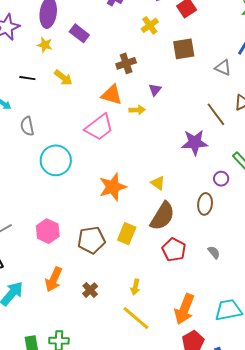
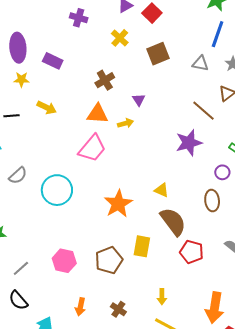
gray semicircle: (27, 126) -> (18, 176), moved, turned -108
brown semicircle: (162, 216) -> (173, 222), turned -56
orange arrow: (54, 279) -> (80, 307), size x0.7

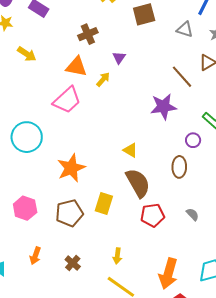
yellow arrow: (125, 123) -> (103, 79), turned -42
orange star: (118, 204) -> (71, 168), moved
red pentagon: (192, 252) -> (153, 215), turned -30

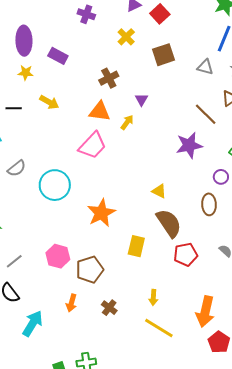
brown pentagon: (69, 213) -> (90, 270), moved

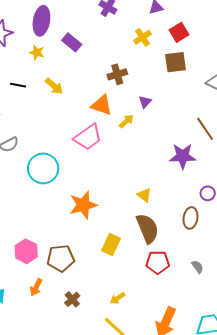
red square: (160, 14) -> (179, 32), moved
pink hexagon: (58, 256) -> (26, 251), moved
yellow arrow: (153, 297) -> (118, 298), turned 42

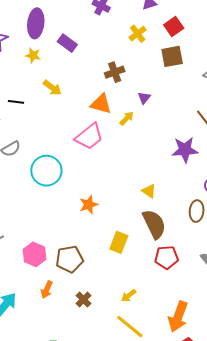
black line: (18, 85) -> (16, 102), moved
orange star: (83, 205) -> (89, 205), size x0.7

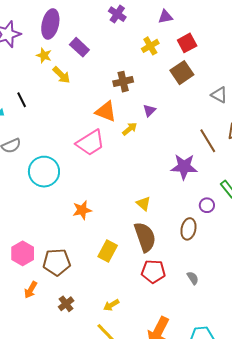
brown square: (172, 56) -> (182, 73), turned -30
yellow arrow: (52, 88) -> (61, 75), moved
black line: (16, 102) -> (22, 100), turned 49

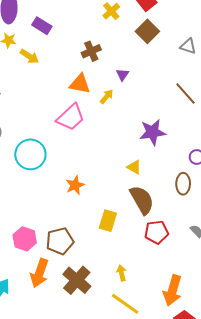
purple star: (184, 167) -> (152, 132), moved
orange arrow: (31, 290) -> (39, 273), size x1.6
brown cross: (66, 304) -> (77, 280), size x1.8
yellow arrow: (111, 305) -> (122, 273), turned 119

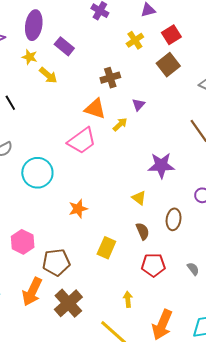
brown ellipse: (183, 184) -> (174, 219), moved
brown semicircle: (142, 200) -> (143, 231), size x0.6
pink hexagon: (25, 239) -> (23, 242), moved
yellow arrow: (122, 273) -> (128, 299), moved

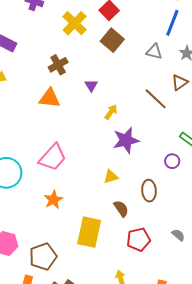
yellow cross: (135, 40) -> (75, 23), size x1.4
yellow arrow: (120, 124) -> (111, 112), moved
pink trapezoid: (82, 141) -> (53, 157), moved
yellow triangle: (139, 198) -> (111, 177), turned -42
yellow rectangle: (106, 248) -> (89, 232), size x1.4

